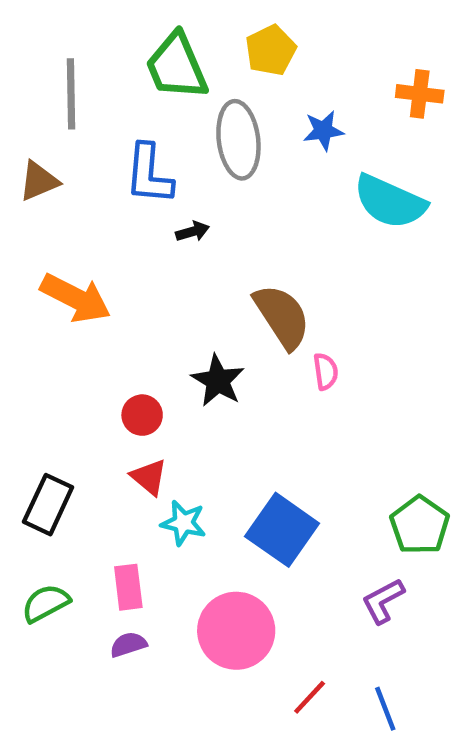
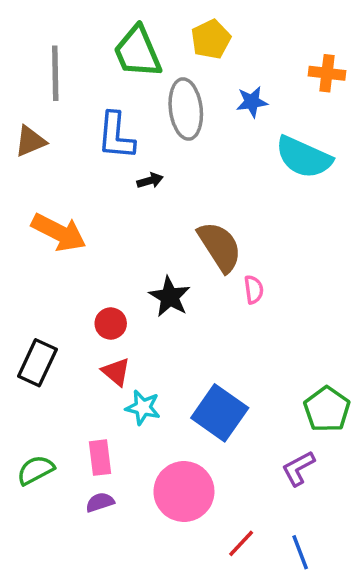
black rectangle: (48, 505) -> (37, 363), moved

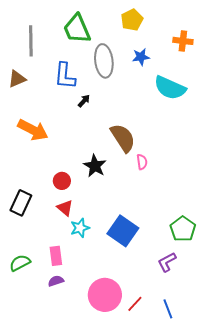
yellow pentagon: (211, 39) -> (132, 20), moved
black arrow: (150, 181) -> (84, 101), turned -32
cyan star: (143, 408) -> (80, 228), turned -30
pink circle: (184, 492) -> (105, 295), moved

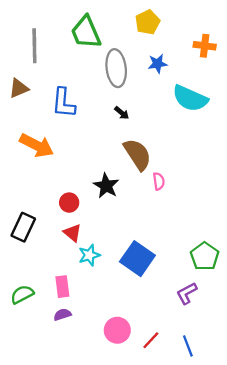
blue L-shape: (65, 76) -> (64, 103), moved
black arrow: (84, 101) -> (122, 113), moved, turned 88
pink circle: (105, 295) -> (117, 330), size x0.7

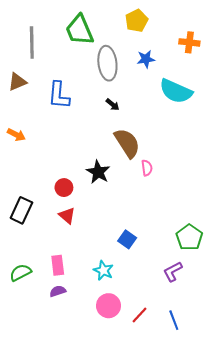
orange arrow: (37, 145) -> (16, 135), moved, size x0.6
cyan star: (89, 255) -> (103, 270), moved, turned -30
blue square: (137, 259) -> (127, 239), size x0.6

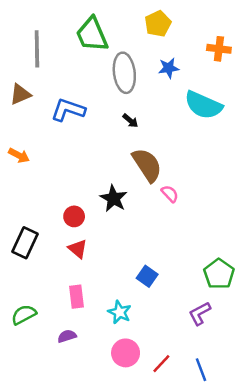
blue L-shape: (59, 95) -> (68, 110), turned 104
pink semicircle: (147, 168) -> (170, 194), turned -35
pink rectangle: (58, 265) -> (76, 297), moved

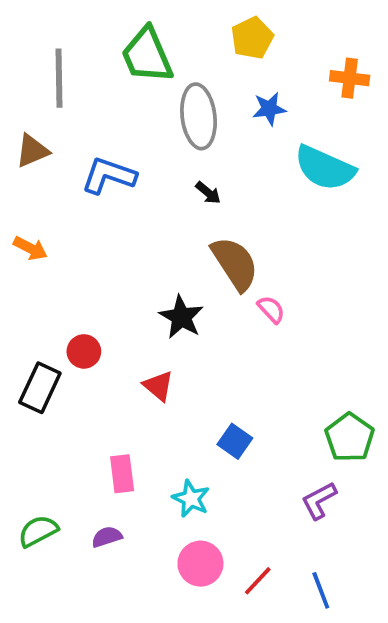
red circle: (74, 216) -> (84, 351), moved
red triangle: (78, 249) -> (158, 386), moved
green semicircle: (24, 315) -> (38, 531), moved

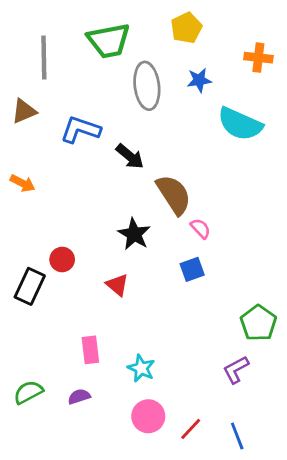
green trapezoid: (147, 55) -> (109, 41), turned -78
black arrow: (208, 193) -> (130, 156), moved, size x1.5
blue square: (235, 441) -> (192, 269), moved, turned 35

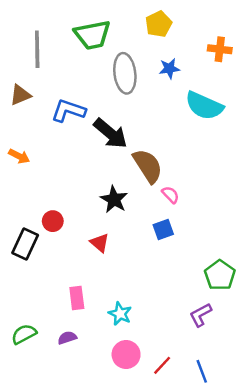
black arrow: (130, 156) -> (110, 133), size x1.4

